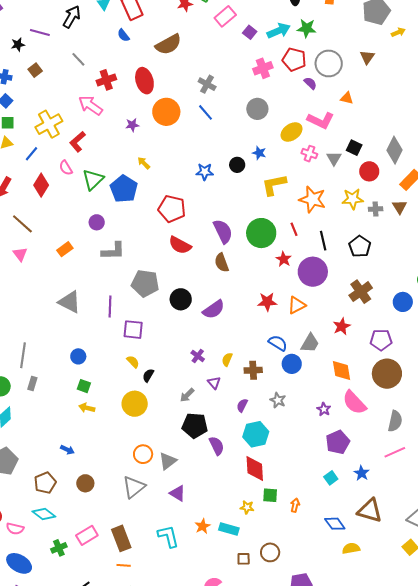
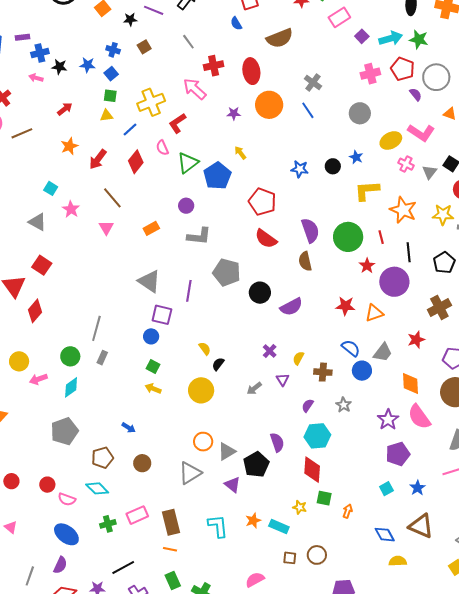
purple square: (133, 330) -> (162, 315), moved
purple star: (324, 409) -> (388, 420), size x1.5
black pentagon: (195, 426) -> (256, 465), moved, turned 30

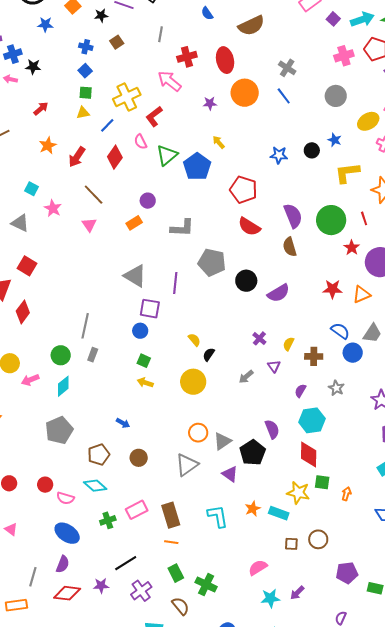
gray line: (188, 42) -> (161, 34), turned 49
blue star: (87, 65) -> (45, 24), moved
purple circle: (186, 206) -> (148, 201), moved
yellow star: (300, 507) -> (298, 493), size x1.6

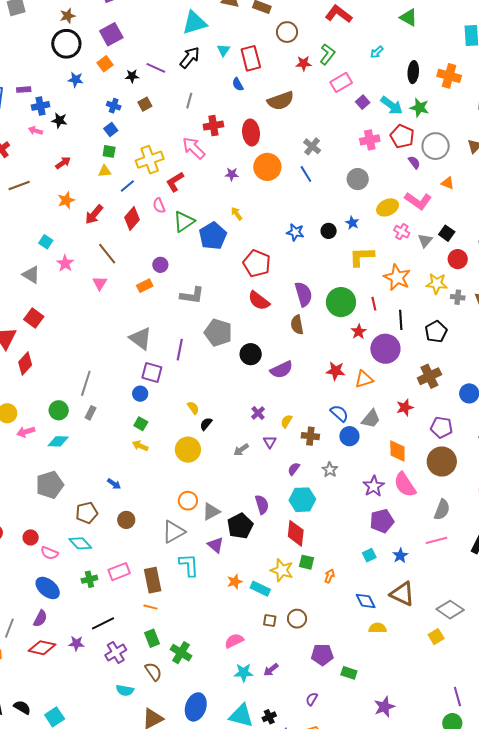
cyan arrow: (362, 19) -> (392, 105), turned 50
cyan diamond: (63, 386) -> (58, 441), turned 35
cyan L-shape: (218, 516) -> (189, 565), moved

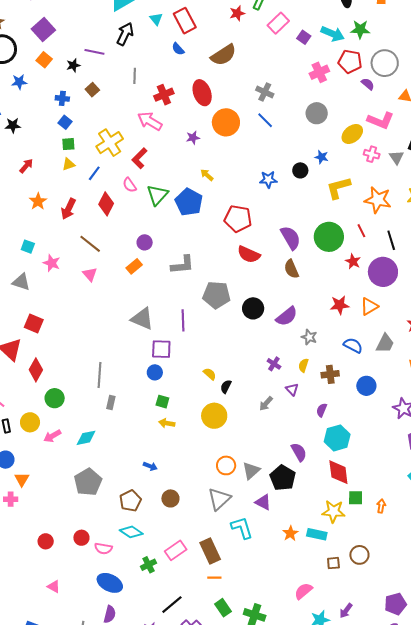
green circle: (59, 410) -> (55, 398), moved
blue circle: (349, 436) -> (366, 386), moved
gray star: (330, 470) -> (309, 337), moved
purple pentagon: (322, 655) -> (396, 604), moved

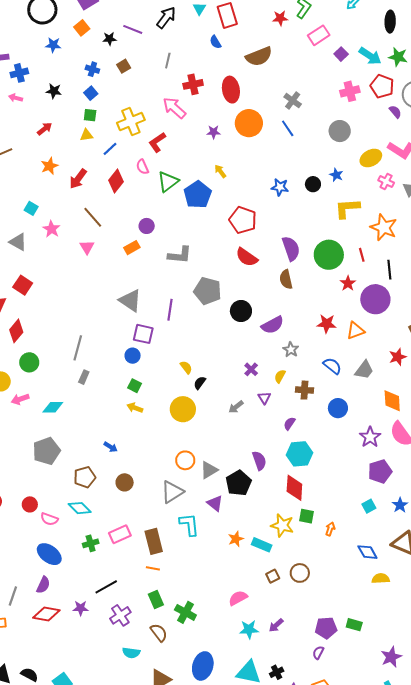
black star: (13, 125) -> (54, 91), moved
brown square: (333, 563) -> (273, 576), turned -32

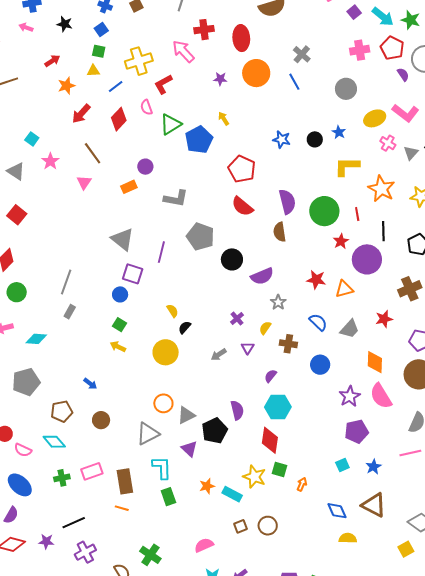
orange star: (49, 166) -> (66, 86), moved
green rectangle: (156, 599) -> (168, 497), moved

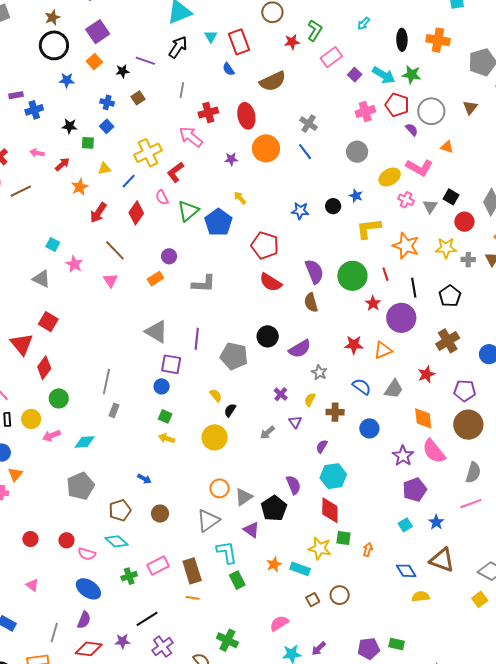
pink arrow: (26, 27) -> (37, 153), moved
green square: (99, 51) -> (88, 143), moved
gray pentagon: (200, 237) -> (234, 356), moved

